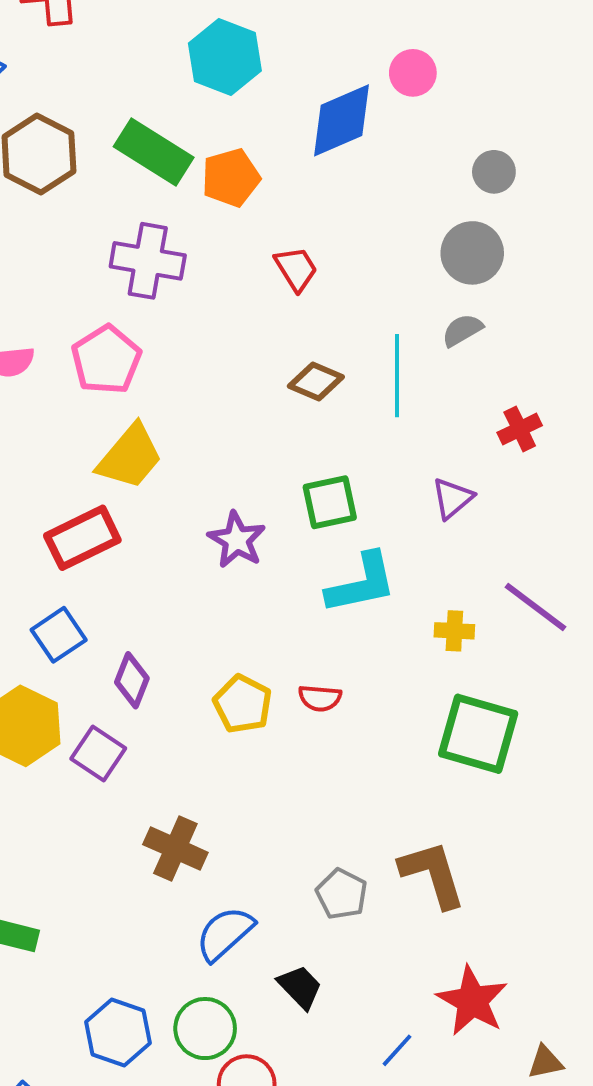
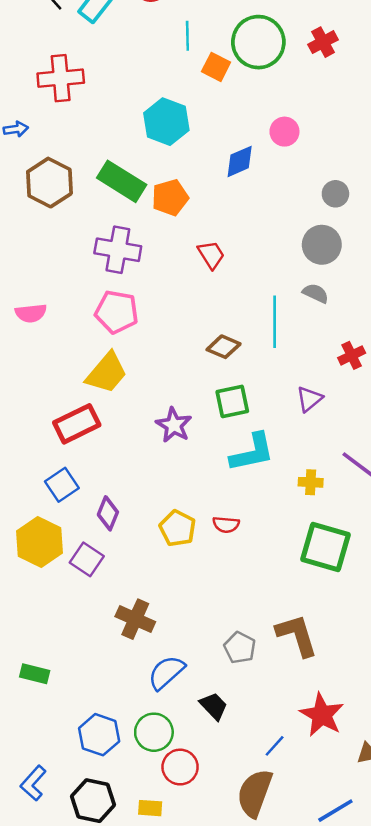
blue diamond: (342, 120) -> (240, 161), size x0.7
gray semicircle: (462, 330) -> (316, 293), turned 55
pink pentagon: (106, 360) -> (117, 312), moved, turned -30
brown diamond: (316, 382) -> (224, 347), moved

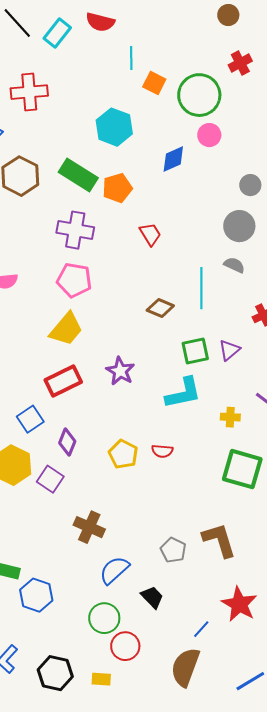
green circle: (258, 42) -> (199, 95), moved
green square: (232, 401) -> (195, 351), moved
red rectangle: (77, 424) -> (63, 381), moved
blue hexagon: (99, 735) -> (36, 595), moved

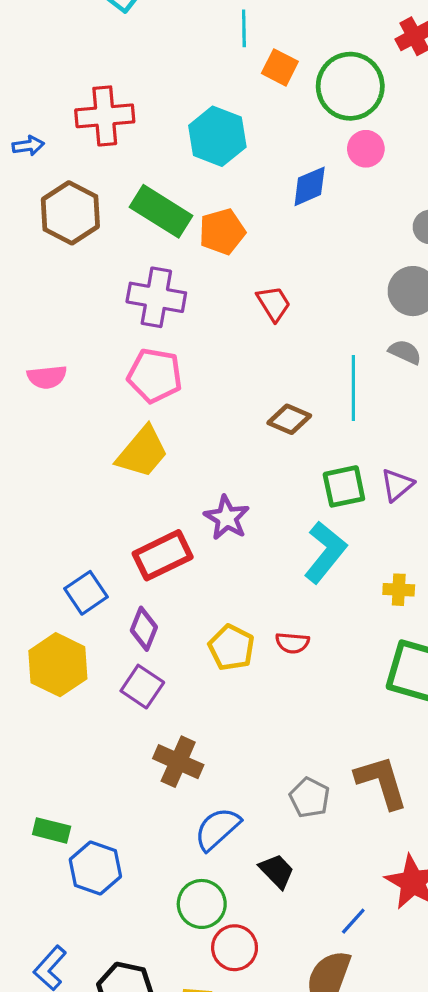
red cross: (29, 92) -> (105, 116), moved
red rectangle: (63, 381) -> (163, 555), moved
cyan L-shape: (183, 393) -> (325, 552), turned -39
purple square: (50, 479) -> (142, 687), moved

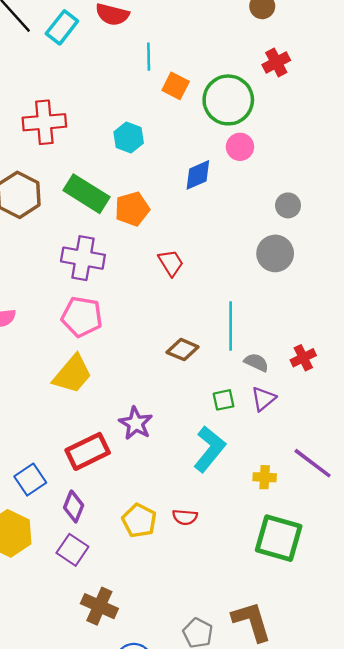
cyan hexagon: (217, 136) -> (129, 137), size x0.7
gray semicircle: (405, 352) -> (256, 362), moved
green square: (344, 486) -> (224, 400), size x0.7

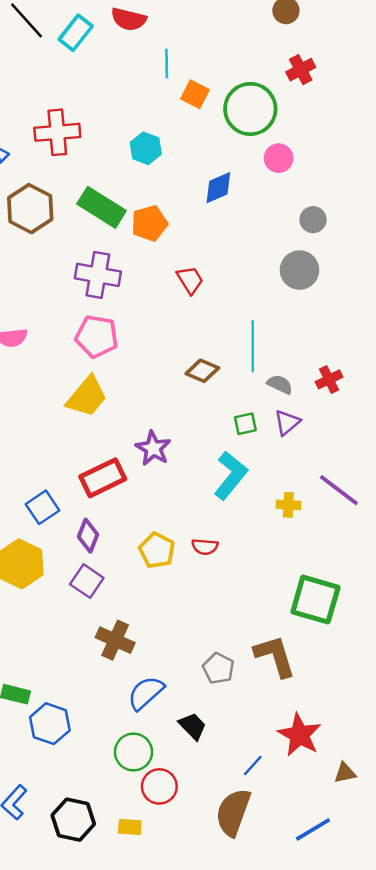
pink circle: (240, 147) -> (279, 158), moved
green square: (279, 538) -> (315, 600), moved

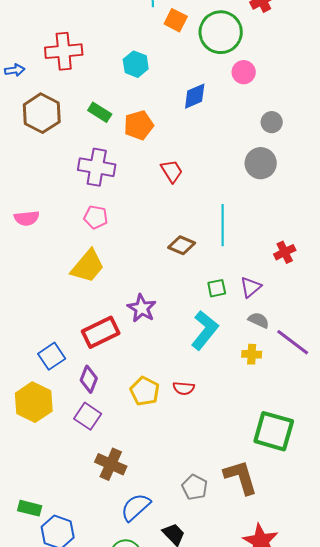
green rectangle: (102, 207) -> (100, 112), size x0.6
pink pentagon: (97, 336) -> (96, 217), size x0.7
gray semicircle: (280, 384) -> (259, 320), moved

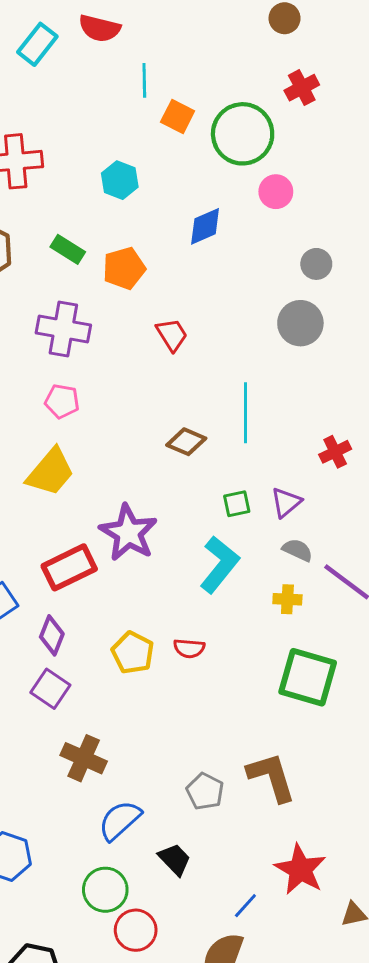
purple star: (142, 308) -> (128, 533), size x1.4
green square: (274, 431) -> (308, 677), moved

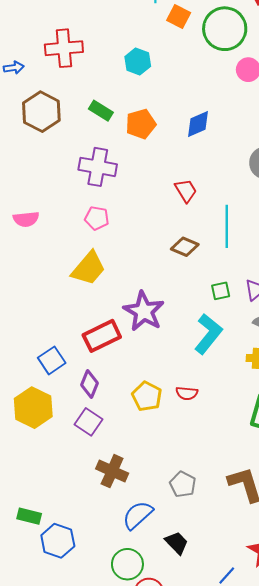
blue diamond: (205, 226) -> (198, 124), moved
red trapezoid: (172, 335) -> (186, 190), moved
gray pentagon: (205, 791) -> (183, 484), moved

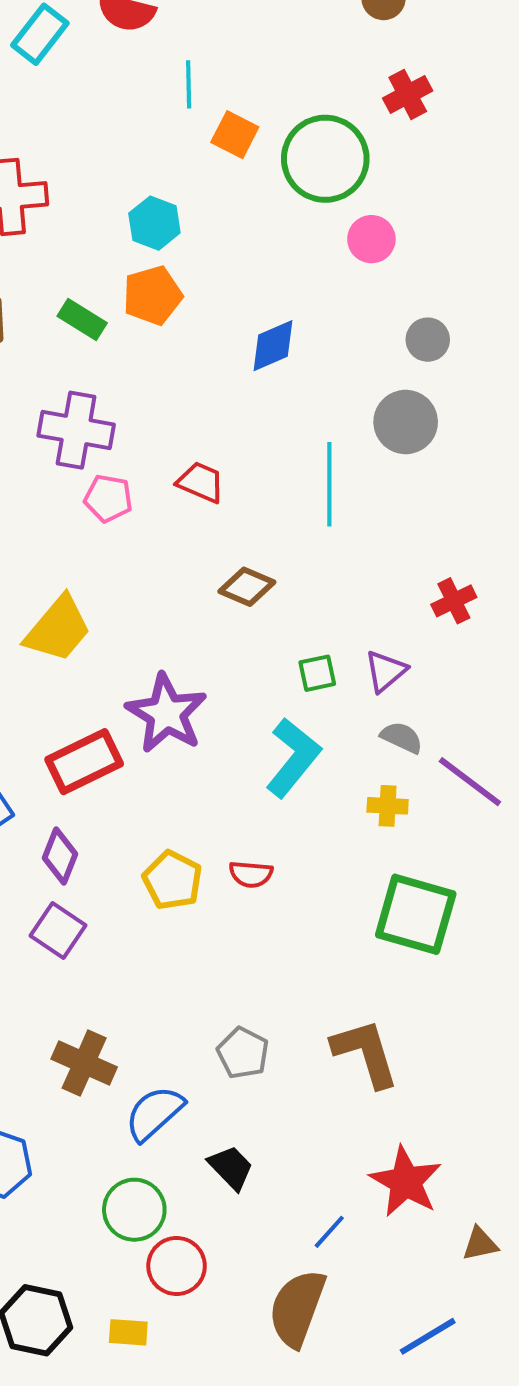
orange pentagon: (141, 124) -> (152, 295), moved
red trapezoid: (186, 190) -> (201, 482), moved, turned -35
pink pentagon: (97, 218) -> (108, 498), moved
cyan line: (227, 226) -> (329, 484), moved
brown cross: (112, 471) -> (84, 1063), moved

